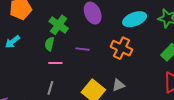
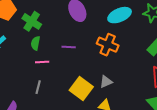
green cross: (59, 25) -> (32, 21), moved

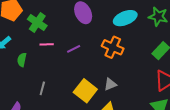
green semicircle: (35, 43) -> (22, 60), moved
purple line: (69, 47) -> (74, 49), turned -32
pink line: (42, 62) -> (47, 44), moved

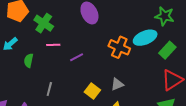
cyan ellipse: (125, 18) -> (145, 38), moved
purple line: (74, 49) -> (77, 57), moved
yellow square: (85, 91) -> (92, 91), size x0.7

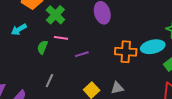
orange cross: (119, 47) -> (126, 52), turned -30
green semicircle: (29, 60) -> (42, 47), moved

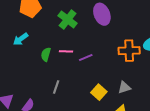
green cross: (55, 15) -> (68, 19), moved
pink line: (61, 38) -> (66, 51), moved

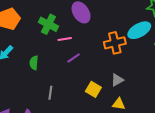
pink line: (66, 51) -> (65, 39), moved

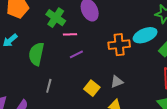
green semicircle: (34, 63) -> (36, 54), size x1.6

